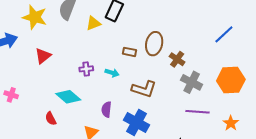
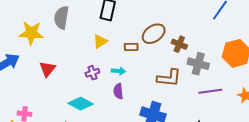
yellow triangle: (93, 23) -> (100, 41), moved
brown ellipse: (154, 44) -> (154, 34), turned 55
brown L-shape: (144, 89) -> (169, 78), moved
purple semicircle: (106, 109) -> (118, 91), moved

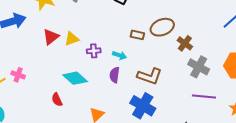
yellow triangle: (100, 41) -> (72, 39), moved
brown L-shape: (169, 78) -> (150, 76), moved

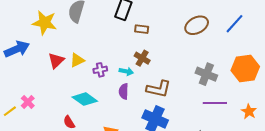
brown ellipse: (162, 27) -> (197, 25), moved
brown rectangle: (137, 35) -> (142, 29), moved
brown cross: (185, 43) -> (142, 58), moved
pink cross: (18, 75) -> (28, 102), turned 32

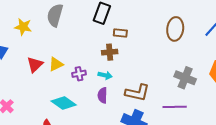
yellow star: (45, 23) -> (23, 27), size x0.7
brown ellipse: (197, 25) -> (175, 29), turned -55
brown cross: (142, 58) -> (110, 52), moved, turned -35
purple line: (215, 103) -> (175, 107), moved

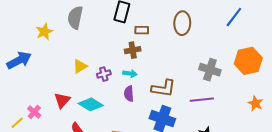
yellow star: (23, 27) -> (44, 32), turned -30
brown ellipse: (175, 29) -> (182, 23), moved
red triangle: (35, 65) -> (62, 100), moved

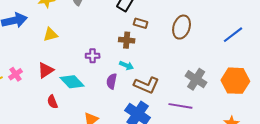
yellow triangle: (80, 66) -> (50, 35), moved
cyan arrow: (130, 73) -> (126, 65), moved

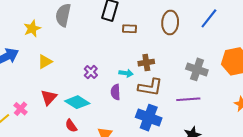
blue line: (233, 35) -> (209, 18), moved
brown cross: (127, 40) -> (146, 63), moved
purple cross: (93, 56) -> (91, 72), turned -32
red semicircle: (52, 102) -> (71, 126), moved

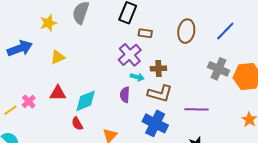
gray cross: (197, 69) -> (218, 69), moved
purple cross: (91, 72) -> (130, 55), moved, size x1.6
red triangle: (49, 97) -> (58, 93), turned 42
cyan diamond: (77, 102) -> (86, 101), turned -60

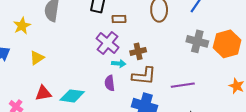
cyan diamond: (86, 101) -> (72, 96), turned 40

